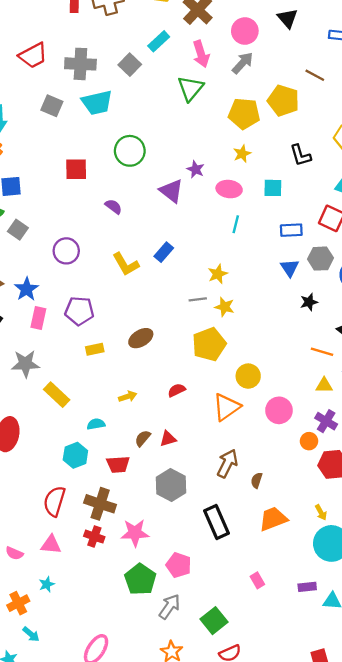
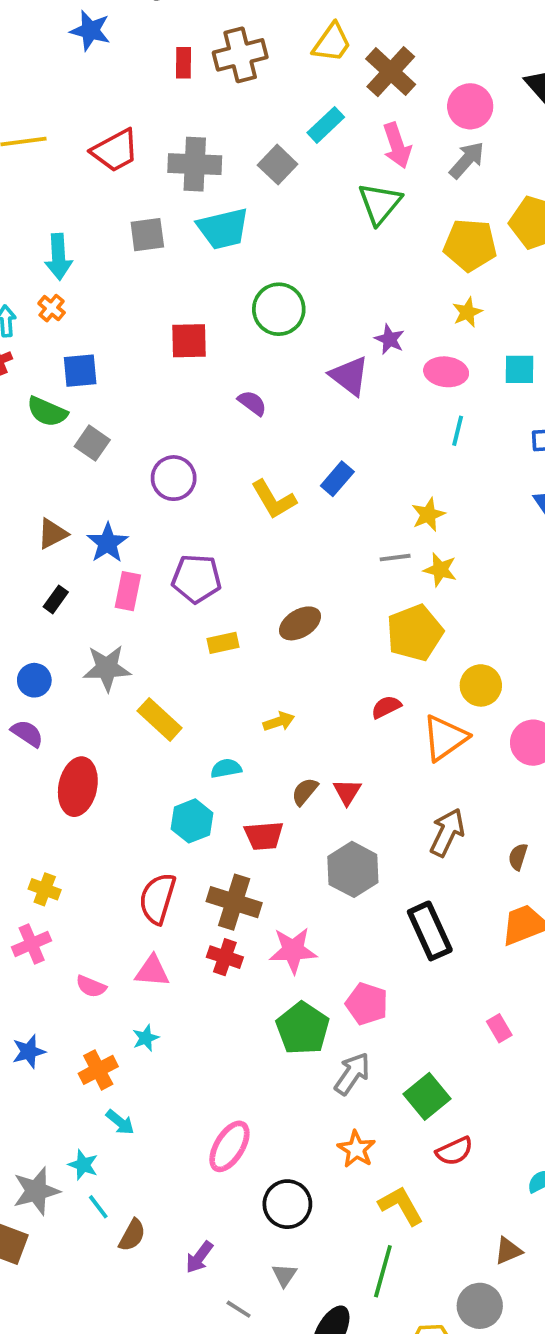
gray square: (52, 106) -> (147, 235), turned -30
red semicircle: (177, 390) -> (386, 707), moved
red triangle: (168, 439) -> (347, 792), turned -42
brown semicircle: (257, 480) -> (518, 857), moved

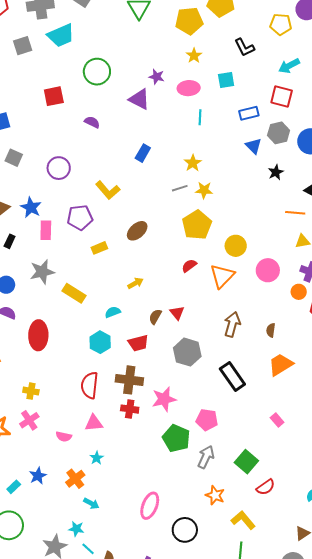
yellow L-shape: (274, 499) -> (108, 190), moved

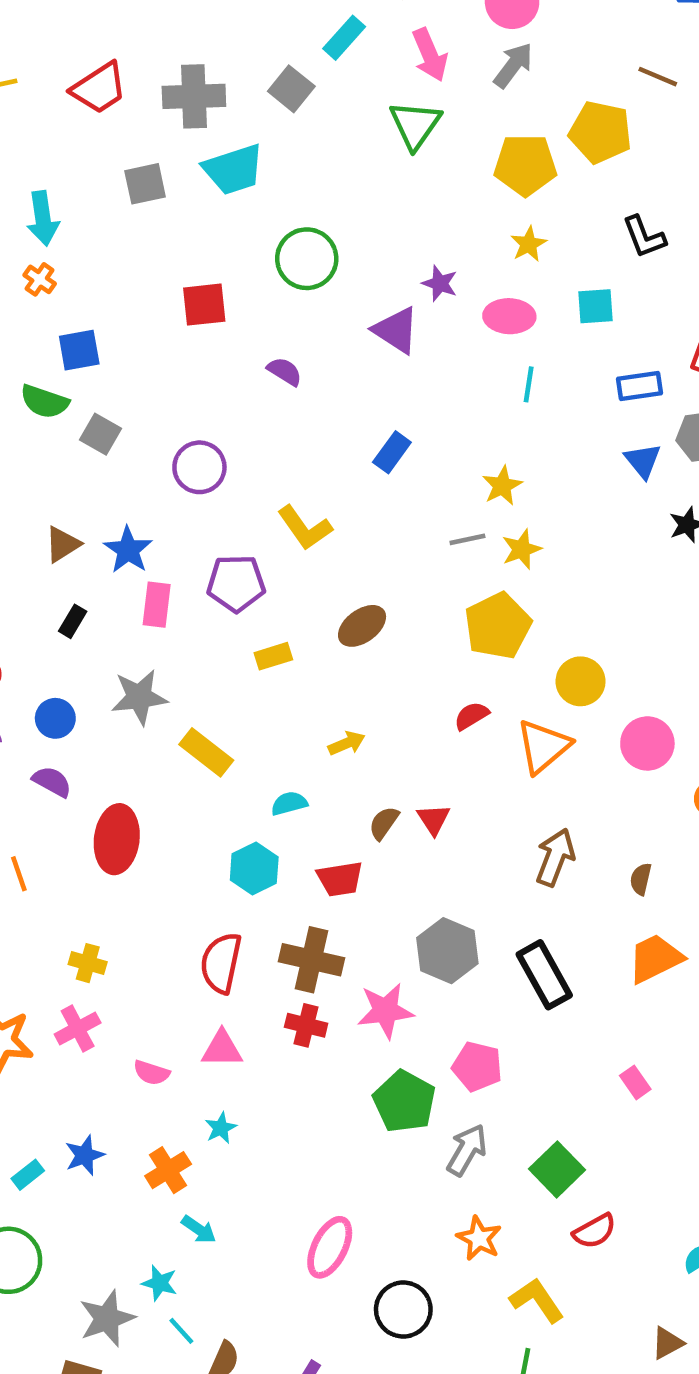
yellow star: (204, 190) -> (522, 549), turned -30
gray hexagon: (187, 352) -> (447, 951), moved

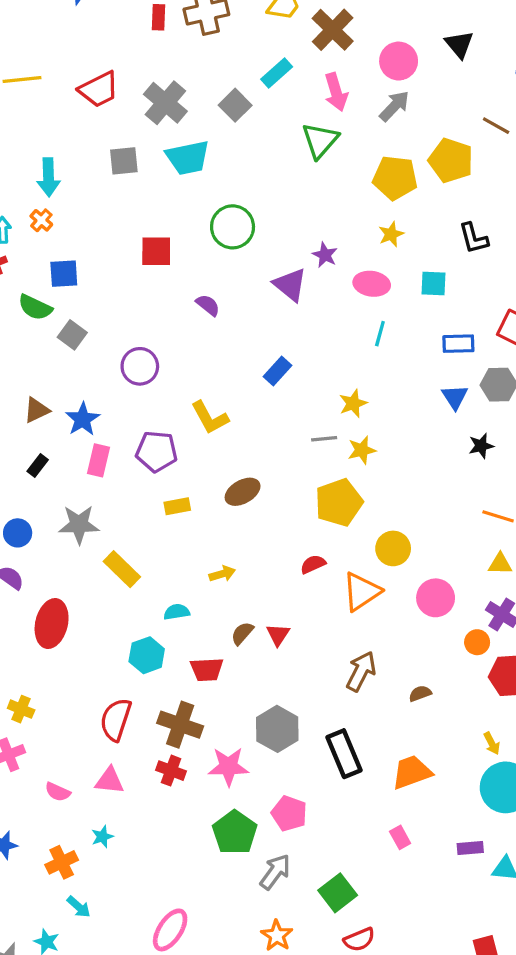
gray cross: (194, 96) -> (165, 103), turned 36
brown semicircle: (641, 879) -> (420, 693), turned 50
orange trapezoid: (655, 958) -> (412, 772), moved

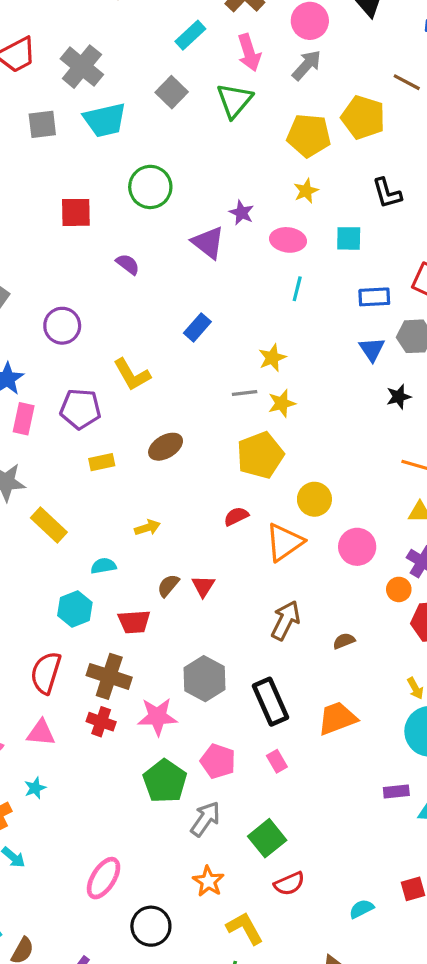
gray square: (235, 105) -> (172, 92), moved
pink rectangle: (400, 837) -> (277, 761), moved

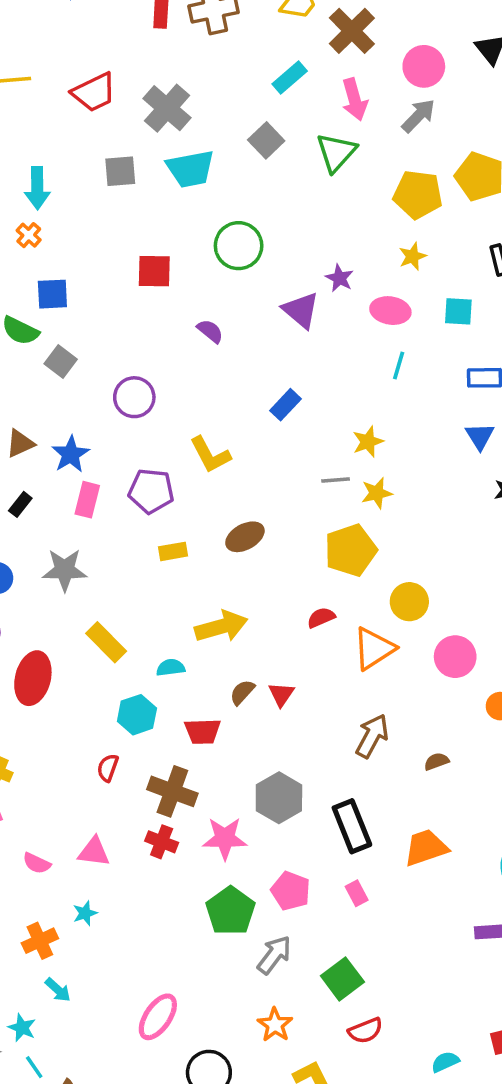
yellow rectangle: (49, 525) -> (106, 642), moved
yellow arrow: (147, 528) -> (221, 627), size x1.8
red semicircle: (46, 673) -> (108, 768), moved, size x0.6

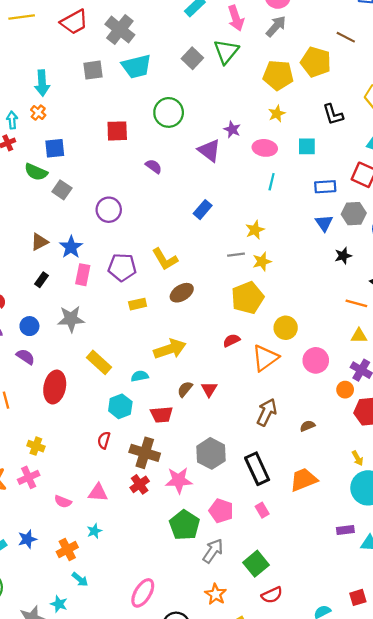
gray square: (266, 140) -> (192, 58), moved
yellow L-shape: (210, 455) -> (165, 259), moved
red cross: (162, 842) -> (140, 484), turned 36

